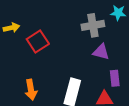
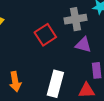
red square: (38, 41) -> (45, 35), moved

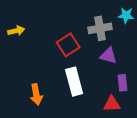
white rectangle: (55, 84) -> (74, 82), moved, turned -30

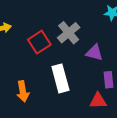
gray cross: (100, 28) -> (69, 33), moved, turned -30
red square: (68, 45) -> (39, 42), moved

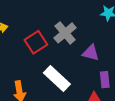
white rectangle: (60, 78) -> (57, 79), turned -32

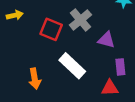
red square: (36, 42) -> (51, 29), turned -35

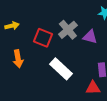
purple triangle: (106, 40) -> (90, 37), moved
orange arrow: (35, 79) -> (18, 59), moved

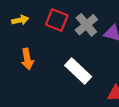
red square: (43, 38) -> (57, 20), moved

